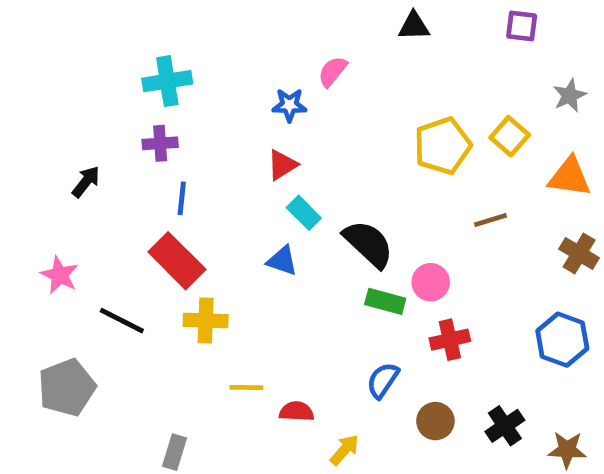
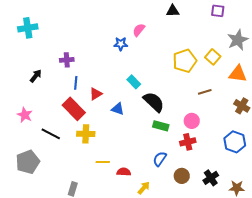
cyan cross: (167, 81) -> (28, 28), moved
gray star: (570, 95) -> (238, 40), size x1.5
red triangle: (282, 165) -> (96, 94), moved
cyan rectangle: (304, 213) -> (134, 82), moved
pink circle: (431, 282) -> (192, 121), moved

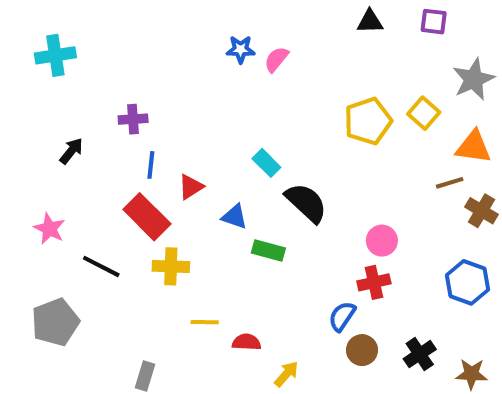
black triangle: (173, 11) -> (370, 22), moved
blue star: (121, 44) -> (241, 49), moved
brown line: (205, 92) -> (450, 183), moved
green rectangle: (161, 126) -> (268, 251), moved
blue semicircle: (160, 159) -> (342, 316), moved

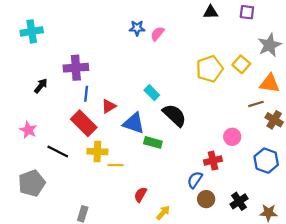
purple cross: (133, 119) -> (76, 68), size x1.5
blue triangle: (235, 217) -> (134, 123), size x1.5
pink circle: (382, 241) -> (232, 137), moved
yellow line: (205, 322) -> (116, 165), moved
red semicircle: (247, 342) -> (140, 195), turned -63

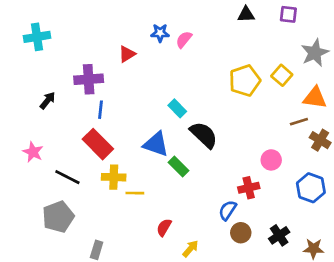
red triangle: (109, 106) -> (127, 54), moved
green rectangle: (153, 142) -> (179, 167), turned 30
gray pentagon: (32, 183) -> (58, 217), moved

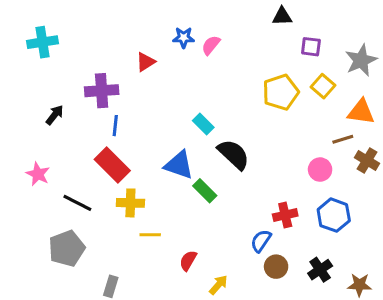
purple square: (288, 14) -> (311, 47), moved
pink circle: (271, 160) -> (320, 170), moved
blue hexagon: (311, 188) -> (334, 215), moved
yellow line: (135, 193) -> (150, 235), moved

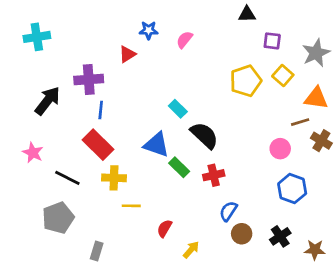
blue star: (184, 38) -> (149, 30), moved
black arrow: (55, 115) -> (47, 101), size x1.6
red cross: (285, 215) -> (214, 175), moved

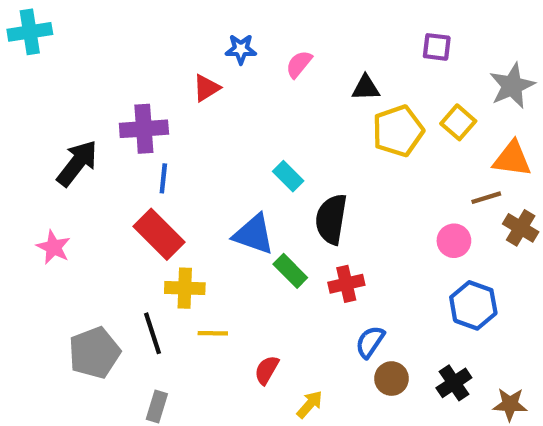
black triangle: (247, 14) -> (366, 88), moved
cyan cross: (37, 37) -> (30, 32), moved
purple square: (272, 41) -> (437, 47), moved
black semicircle: (204, 135) -> (331, 219), turned -124
black line: (67, 178) -> (153, 333), moved, turned 45

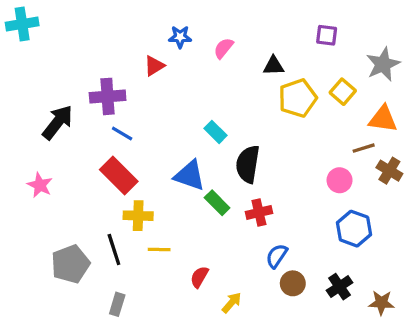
blue line: (163, 178) -> (122, 134), turned -65

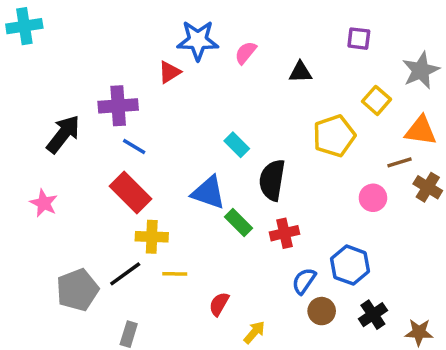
blue star: (180, 37) -> (198, 40), size x1.6
yellow pentagon: (298, 98) -> (334, 136), moved
blue hexagon: (354, 229) -> (350, 265), moved
black line: (114, 250) -> (125, 274), turned 72

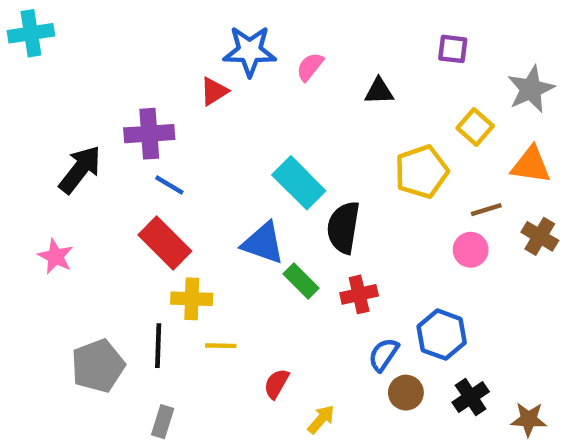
cyan rectangle: (237, 145) -> (299, 183), size x1.6
brown line: (400, 162) -> (486, 210), moved
black line: (125, 274) -> (158, 346), turned -52

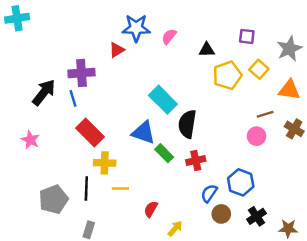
purple square: (453, 49) -> (247, 36), moved
yellow pentagon: (422, 172) -> (227, 75), moved
blue line: (169, 185) -> (73, 98), moved, turned 42

